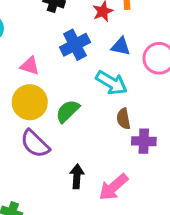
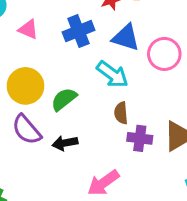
blue triangle: (121, 46) -> (126, 38), size x1.4
pink triangle: (30, 66) -> (28, 29), moved
black arrow: (77, 176) -> (65, 143), moved, turned -110

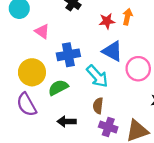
blue cross: (78, 31) -> (68, 55), moved
black arrow: (65, 143) -> (67, 122), moved

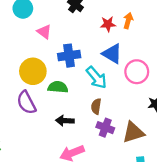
green semicircle: (58, 88) -> (58, 87), turned 30

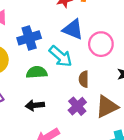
green semicircle: (58, 87) -> (37, 72), moved
brown semicircle: (96, 106) -> (84, 79), moved
purple cross: (105, 128) -> (77, 106), turned 36

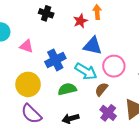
pink circle: (101, 44) -> (114, 66), moved
brown semicircle: (84, 79) -> (101, 89), moved, turned 48

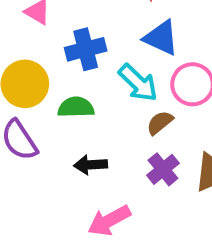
green semicircle: (67, 89) -> (76, 107), moved

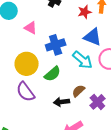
green semicircle: (76, 107) -> (52, 74), turned 144
brown semicircle: (160, 123) -> (78, 91), moved

